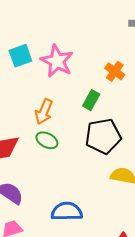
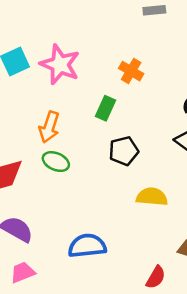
black pentagon: (103, 136) -> (124, 151), size x0.7

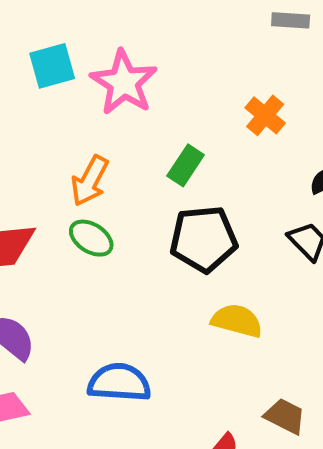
orange cross: (131, 71) -> (265, 115), moved
black pentagon: (124, 151) -> (204, 239), size x1.4

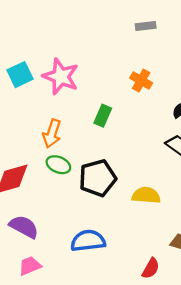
black pentagon: (204, 239) -> (98, 178), moved

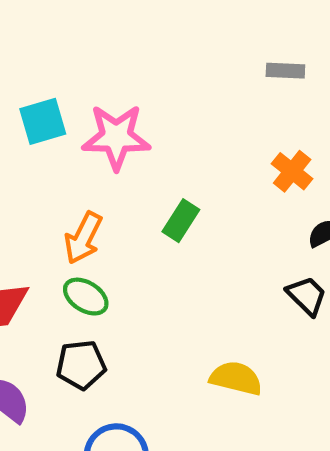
pink star: (61, 77) -> (116, 137), turned -30
orange cross: (141, 80) -> (292, 171), moved
black pentagon: (98, 178) -> (81, 365), moved, size x0.7

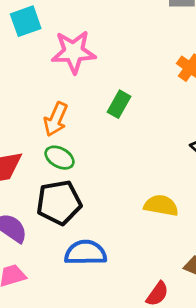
cyan square: (43, 121) -> (26, 21), moved
black pentagon: (81, 365) -> (59, 203), size x1.4

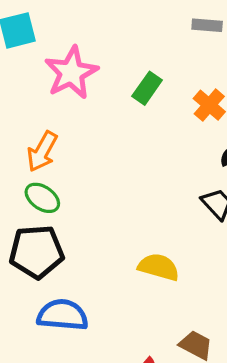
pink star: (73, 52) -> (71, 73), turned -30
green rectangle: (119, 104) -> (147, 88), moved

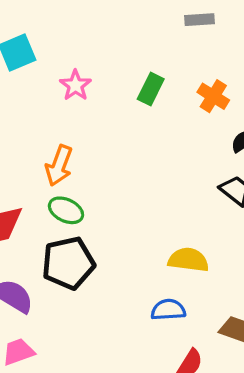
pink star: (71, 73) -> (75, 85), size x0.6
blue semicircle: (63, 315) -> (168, 310), moved, size x0.7

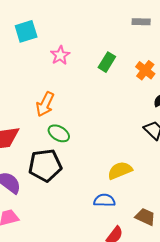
green ellipse: (66, 210) -> (59, 133), moved
yellow semicircle: (188, 260) -> (120, 171), turned -35

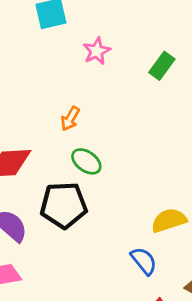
orange arrow: (45, 104) -> (70, 119), size x0.7
blue semicircle: (104, 200) -> (144, 261), turned 45

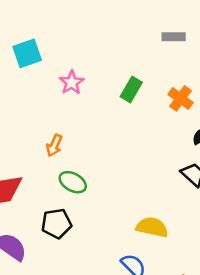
black pentagon: (64, 205) -> (57, 223), size x0.7
yellow semicircle: (169, 220) -> (152, 227), turned 36

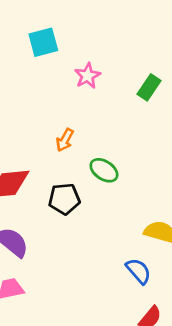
green ellipse: (73, 182) -> (104, 170), moved
black pentagon: (57, 223) -> (64, 199), moved

